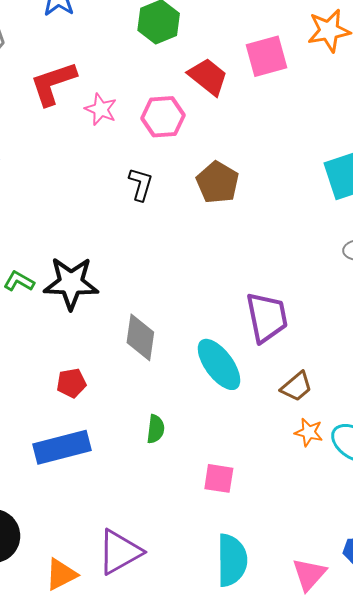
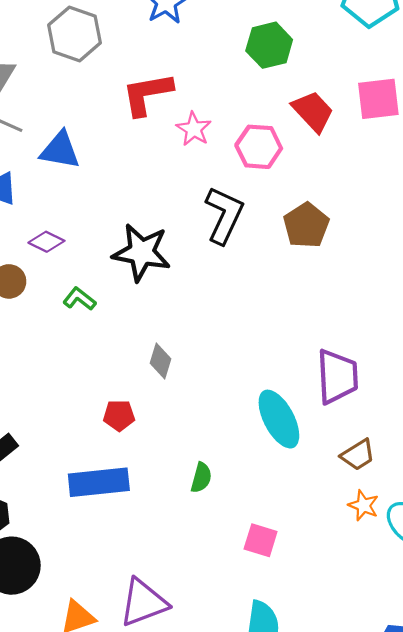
black L-shape: (141, 184) -> (224, 215), size x1.6
black star: (71, 283) -> (142, 252), moved
gray diamond: (140, 337) -> (160, 361), moved, size x0.7

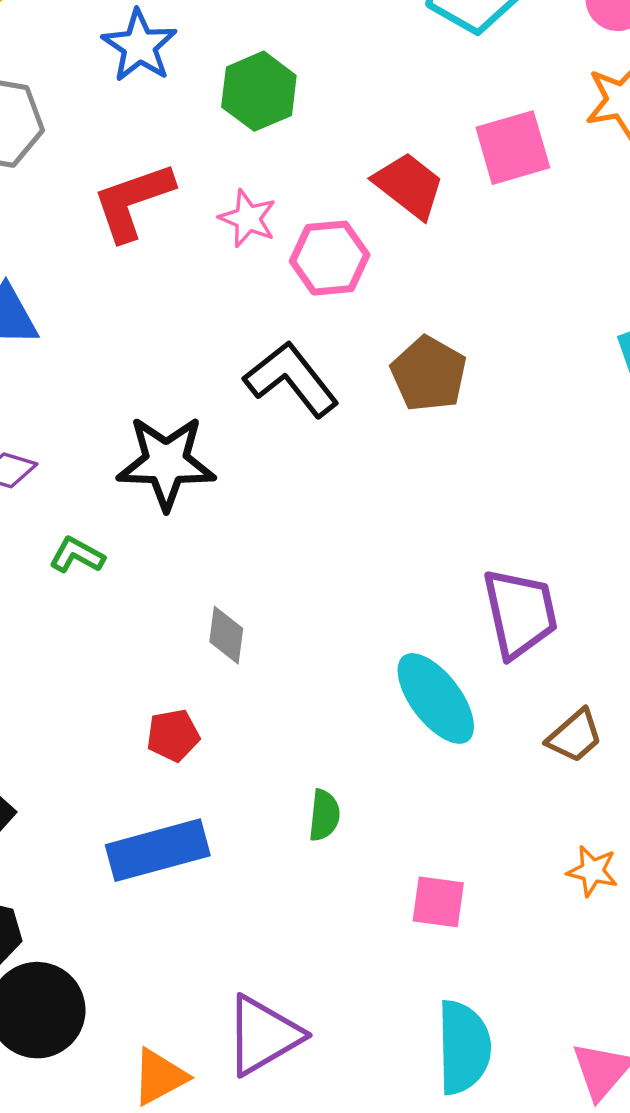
green hexagon: (269, 45) -> (259, 91), moved
pink star: (194, 129) -> (248, 218), moved
black L-shape: (224, 215) -> (291, 379), turned -54
orange star: (363, 505) -> (592, 871), moved

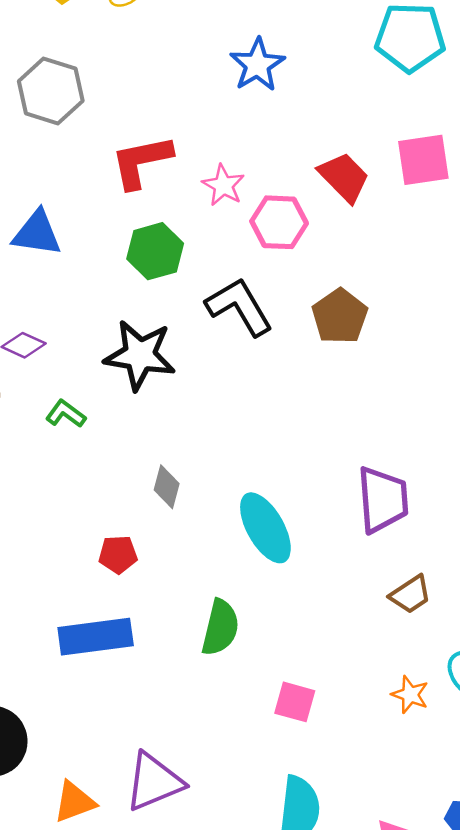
blue star: (139, 46) -> (257, 65), moved
green hexagon: (259, 91) -> (155, 251), moved
cyan ellipse: (436, 698) -> (265, 528), moved
green semicircle: (324, 815) -> (220, 628), size x1.5

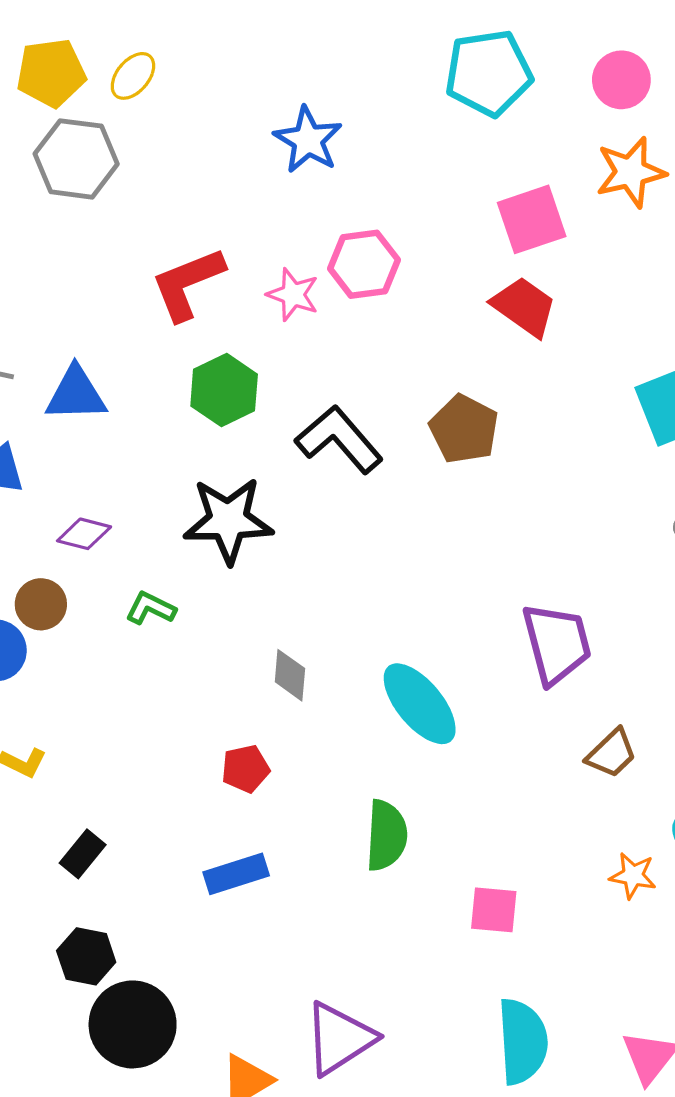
gray hexagon: (51, 91) -> (76, 159), moved
red trapezoid: (344, 177) -> (524, 307), moved
pink hexagon: (279, 222) -> (364, 264), moved
blue rectangle: (96, 637) -> (236, 874), size x0.7

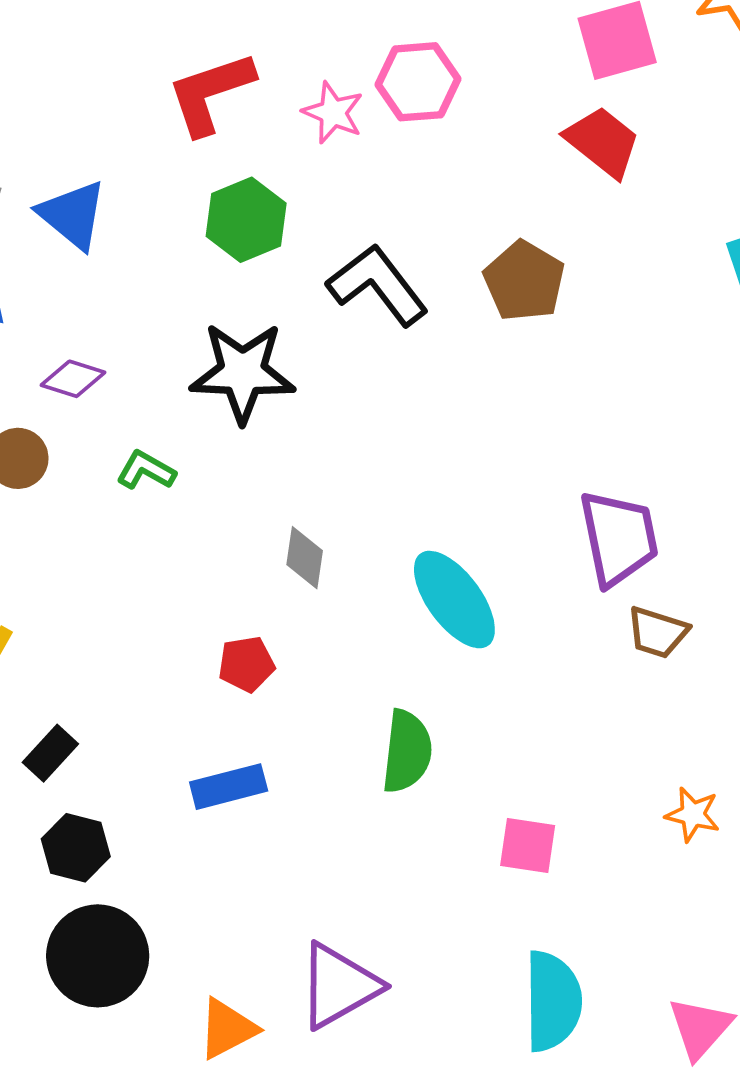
blue triangle: (76, 394) -> (73, 215), turned 38
brown trapezoid: (611, 753) -> (657, 632), moved, turned 58
black hexagon: (86, 956) -> (76, 848), moved

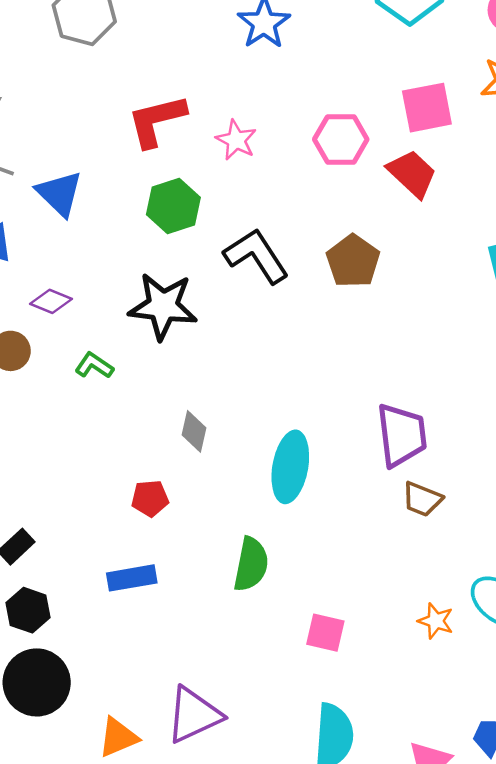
pink hexagon: (418, 82) -> (341, 139), moved
cyan ellipse: (454, 600) -> (290, 467), turned 42

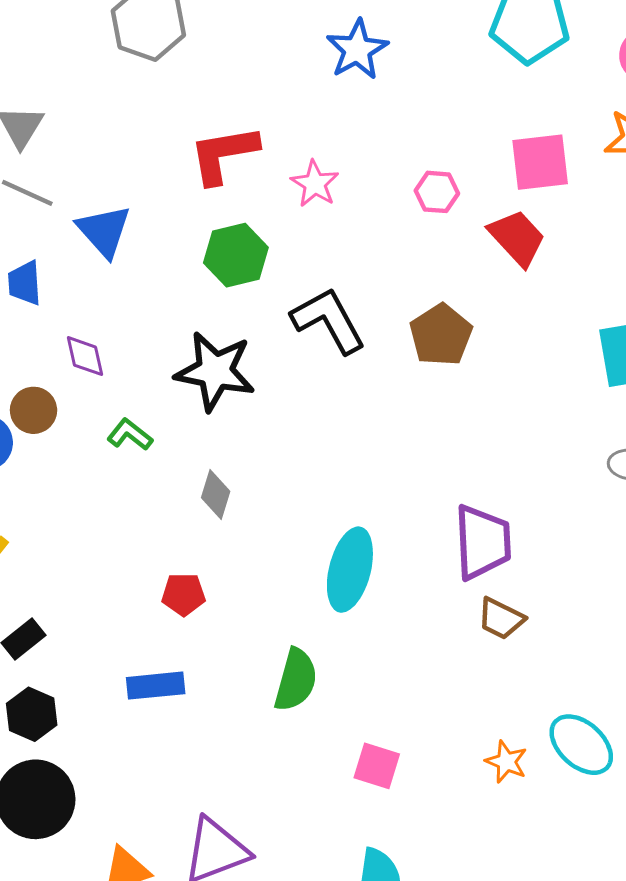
pink hexagon: (341, 139) -> (437, 192), size x0.7
purple diamond: (51, 301) -> (85, 356), turned 51
gray diamond: (194, 431) -> (216, 494), moved

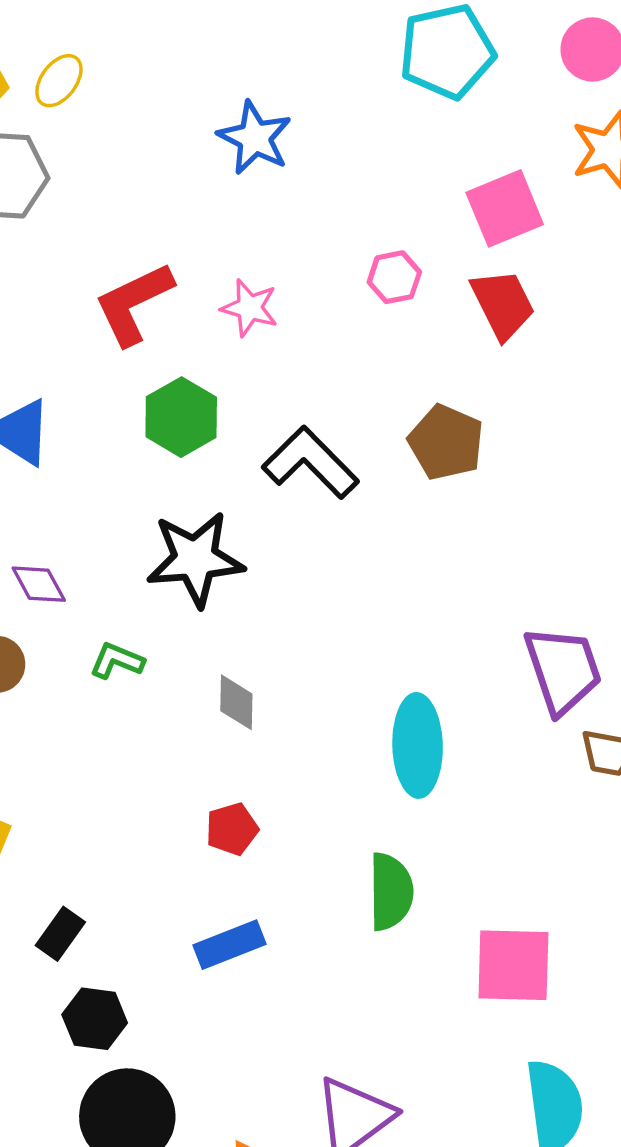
red trapezoid: (517, 238) -> (503, 304), turned 32
pink square: (377, 766) -> (513, 965), size x1.5

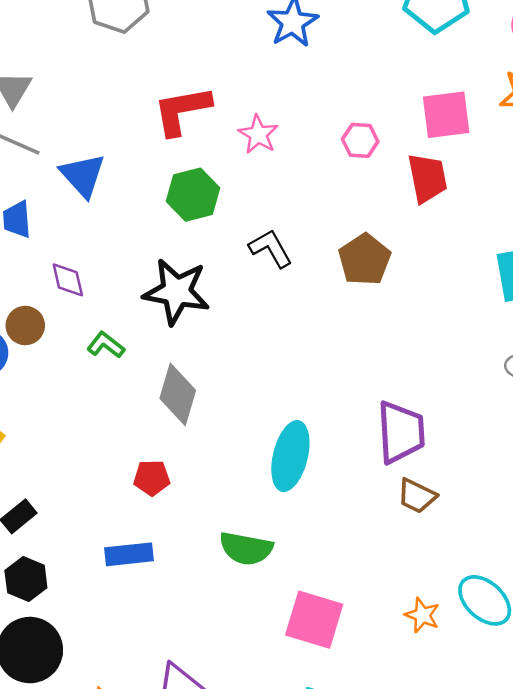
black L-shape: (310, 463) -> (271, 248), size x0.7
gray diamond: (236, 702) -> (178, 394), size x1.5
green semicircle: (391, 892) -> (246, 548), turned 86

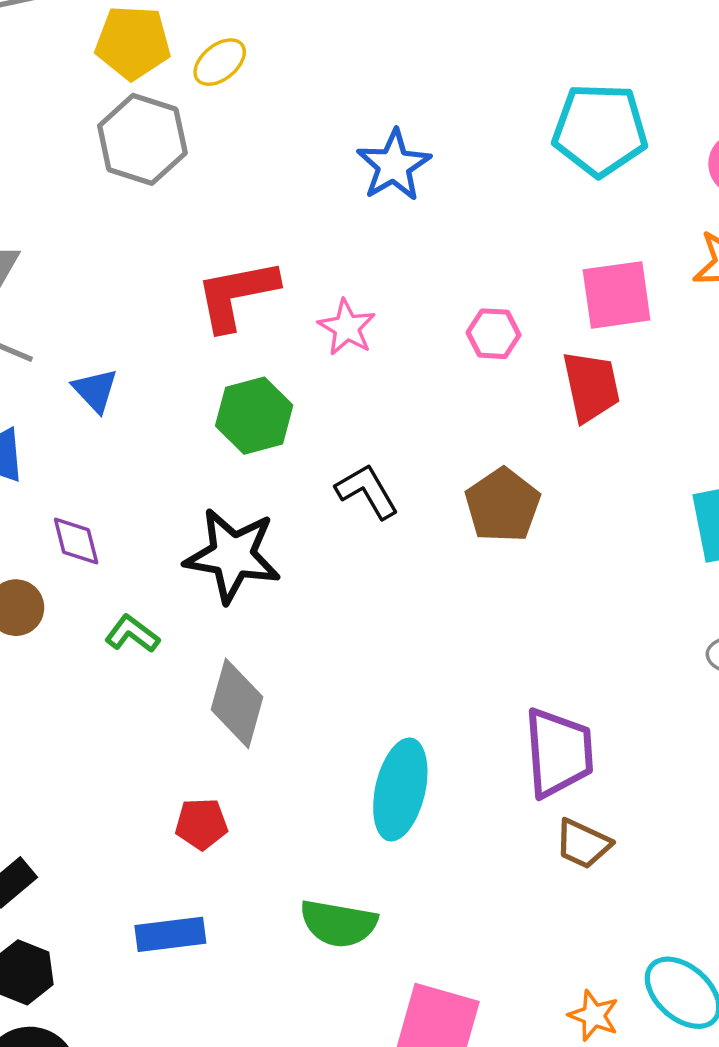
blue triangle: (83, 175) -> (95, 390), size x0.7

